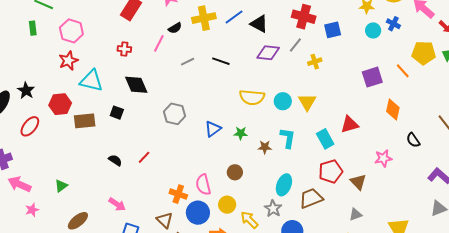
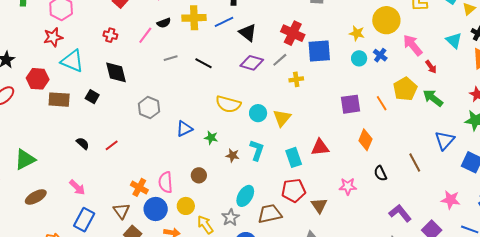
blue square: (333, 30) -> (319, 51), size x1.4
yellow pentagon: (424, 53) -> (405, 89), turned 30
green triangle: (61, 186) -> (25, 160), size x1.6

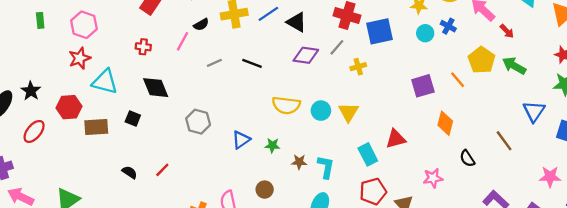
cyan L-shape: (257, 150) -> (326, 167), moved

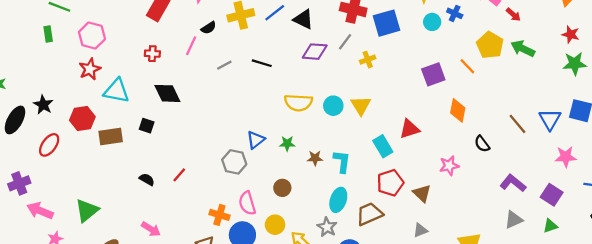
blue triangle: (534, 111) -> (550, 119), moved
gray hexagon: (198, 122) -> (234, 162), moved

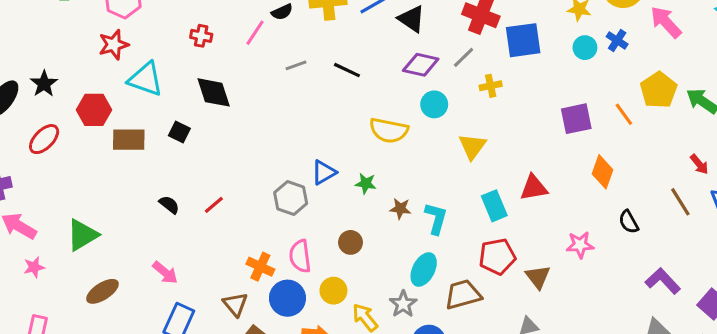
red arrow: (513, 15) -> (699, 164), moved
cyan circle: (333, 106) -> (434, 104), moved

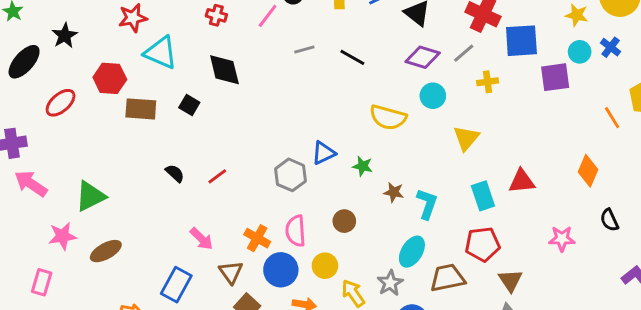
black star: (44, 84) -> (65, 36), moved
purple square: (576, 119) -> (555, 77), moved
pink star: (34, 267) -> (62, 236), moved, size x1.4
pink arrow: (165, 273) -> (202, 239), moved
brown triangle: (538, 277) -> (510, 280), moved

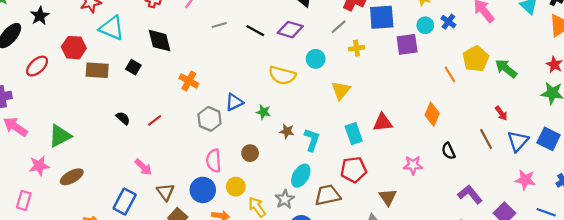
purple diamond: (423, 57) -> (290, 30), moved
orange cross: (257, 238) -> (189, 81), moved
brown triangle: (510, 280) -> (388, 197), moved

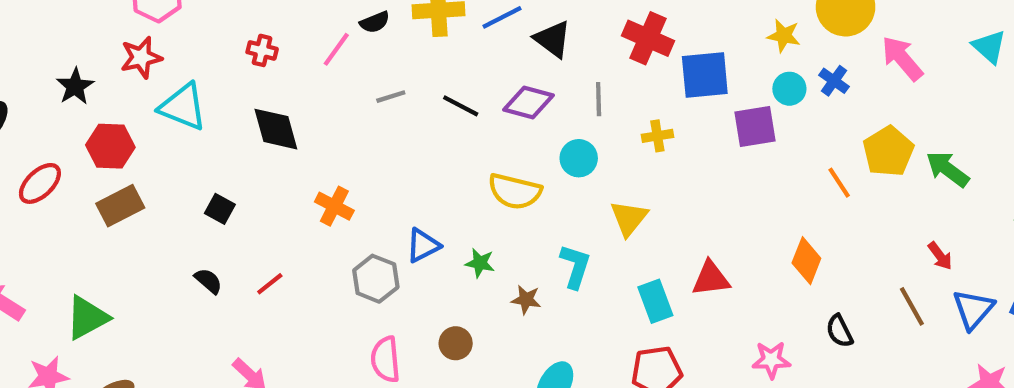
black star: (40, 16) -> (75, 86), moved
gray line: (339, 27) -> (599, 99), moved, turned -49
black square: (133, 67) -> (220, 209), moved
brown rectangle: (97, 70) -> (120, 206), moved, turned -30
cyan L-shape: (312, 140) -> (575, 266), moved

